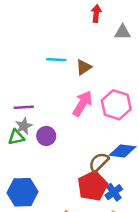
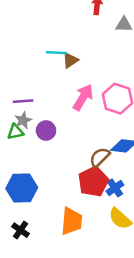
brown triangle: (84, 67) -> (70, 60), moved

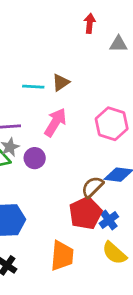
cyan line: (56, 53) -> (33, 87), moved
pink arrow: (83, 97) -> (55, 122), moved

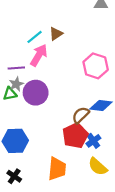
cyan line: (33, 87) -> (35, 37), turned -42
pink arrow: (55, 122) -> (39, 55), moved
purple circle: (35, 158) -> (36, 93), size x1.5

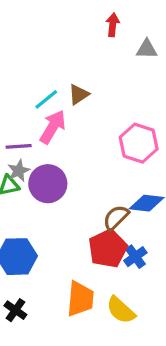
yellow semicircle: (98, 167) -> (121, 310), moved

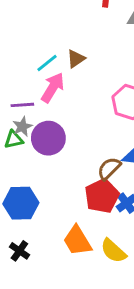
orange trapezoid: (80, 299) -> (77, 241), turned 144

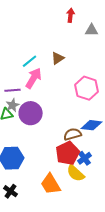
brown triangle: (76, 59) -> (58, 58), moved
brown semicircle: (109, 168) -> (73, 134), turned 30
yellow semicircle: (113, 251) -> (76, 173), moved

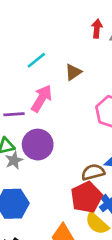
red arrow: (71, 15) -> (97, 29), moved
cyan line: (30, 61) -> (36, 60), moved
gray star: (13, 105) -> (14, 160), moved

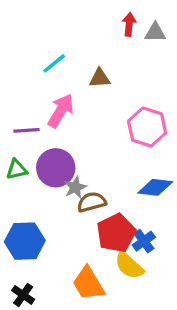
brown triangle: (73, 72) -> (100, 78), turned 30
gray star: (14, 160) -> (75, 187), moved
brown semicircle: (93, 172) -> (92, 202), moved

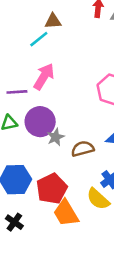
brown triangle: (100, 78) -> (53, 21), moved
brown semicircle: (92, 202) -> (83, 149), moved
red pentagon: (116, 233) -> (52, 189), moved

